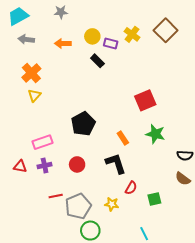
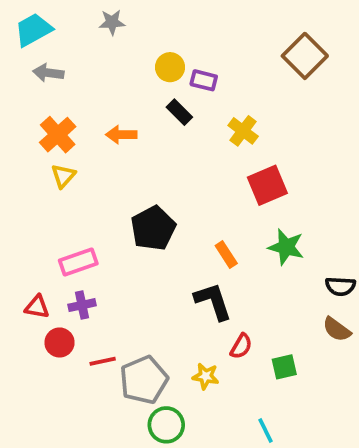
yellow cross: (132, 34) -> (243, 131), moved
orange arrow: (63, 43) -> (121, 135), moved
red circle: (77, 164) -> (60, 342), moved

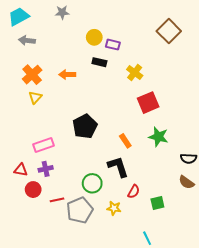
black rectangle: (179, 112) -> (99, 62), turned -32
green circle: (166, 425) -> (92, 183), moved

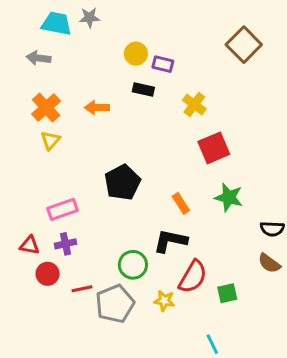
cyan trapezoid: (19, 17) -> (57, 24), moved, turned 40
black L-shape: (118, 167) -> (170, 241), turned -60
red semicircle: (134, 192) -> (193, 277), size x1.6

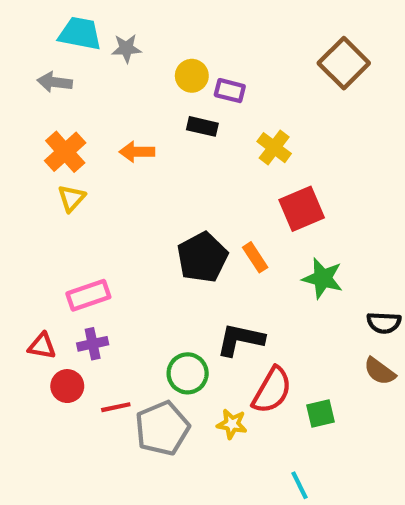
gray star: (89, 18) -> (126, 48), moved
black pentagon: (122, 182) -> (202, 257), moved
orange rectangle: (181, 203) -> (255, 257), moved

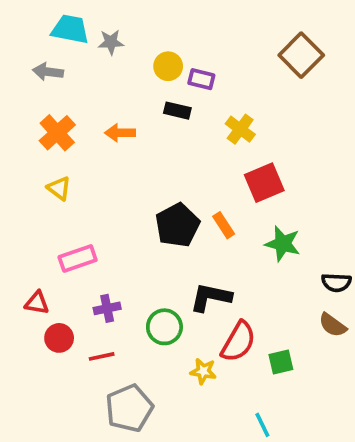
yellow triangle: (71, 198) -> (59, 188), moved, turned -35
purple cross: (93, 344) -> (107, 308), moved
gray pentagon: (162, 428) -> (129, 408), moved

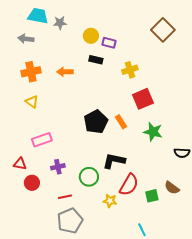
yellow cross: (240, 129) -> (130, 70), turned 35
orange cross: (57, 133) -> (31, 72), turned 30
brown semicircle: (333, 325) -> (172, 188), moved
red line: (102, 356) -> (65, 197), moved

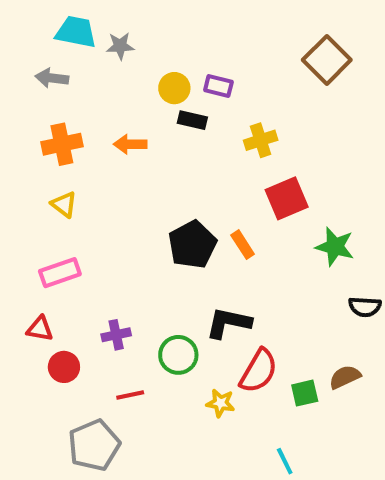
yellow circle: (91, 36) -> (174, 88), moved
green star: (153, 132) -> (335, 247), moved
pink rectangle: (42, 140) -> (60, 273), moved
brown semicircle: (172, 188) -> (345, 377), turned 119
gray pentagon: (70, 221) -> (94, 445), moved

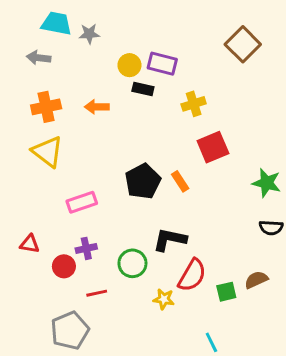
purple rectangle: (218, 86) -> (162, 64), size x1.4
yellow triangle: (64, 204) -> (48, 152), size x1.6
green star: (335, 247) -> (267, 183), moved
pink rectangle: (60, 273) -> (82, 202), moved
red circle: (64, 367) -> (64, 266), moved

